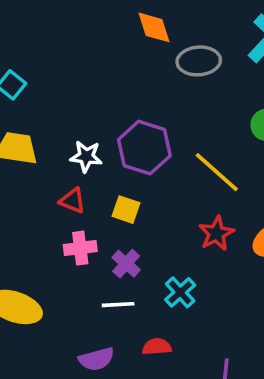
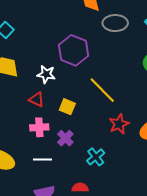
purple hexagon: (144, 148) -> (74, 50), moved
yellow line: (217, 172) -> (102, 90), moved
white line: (118, 305) -> (42, 159), moved

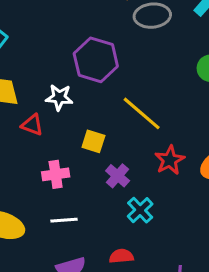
red triangle: (37, 100) -> (32, 125), moved
purple cross: (65, 138) -> (118, 176), moved

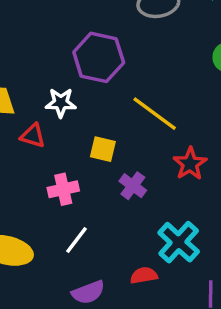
cyan cross: (140, 210) -> (179, 242), moved, size x1.4
white line: (64, 220) -> (77, 240), turned -44

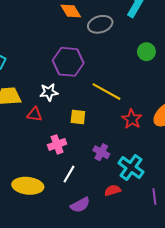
purple cross: (133, 186) -> (101, 152), moved

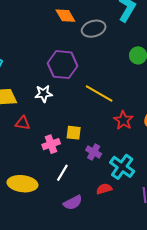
red triangle: (34, 114) -> (23, 123), moved
yellow square: (78, 117) -> (74, 133), moved

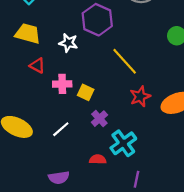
pink cross: (51, 144) -> (62, 84), moved
purple semicircle: (73, 203) -> (59, 178), moved

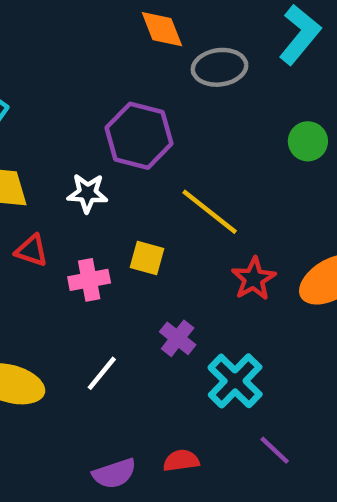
yellow square: (86, 92) -> (147, 258), moved
red semicircle: (98, 159) -> (181, 461), moved
purple line: (137, 179) -> (275, 450), turned -49

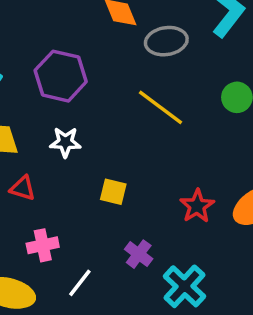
purple hexagon: (139, 136) -> (61, 76), moved
yellow line: (210, 212) -> (160, 107), moved
pink cross: (89, 280) -> (43, 245), moved

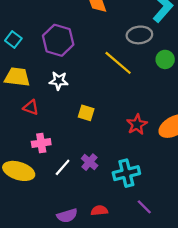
gray ellipse: (166, 41) -> (139, 35), moved
purple cross: (139, 254) -> (90, 162), moved
cyan cross: (184, 286) -> (126, 173), turned 30

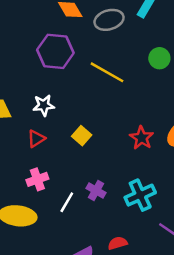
gray ellipse: (139, 35) -> (109, 20), moved
purple hexagon: (58, 40) -> (55, 51), moved
red triangle: (31, 107) -> (36, 139), moved, turned -42
yellow square: (86, 113) -> (82, 136), turned 35

